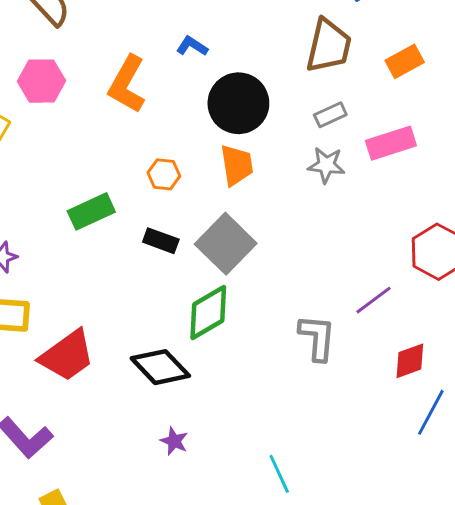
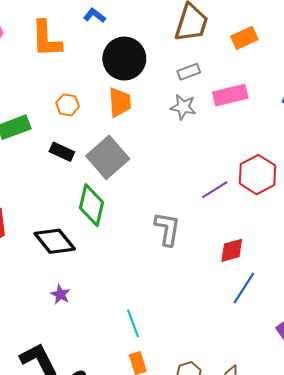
orange L-shape: (127, 84) -> (46, 39), turned -36
purple line: (373, 300) -> (215, 190), moved
green diamond: (208, 312) -> (92, 205), turned -51

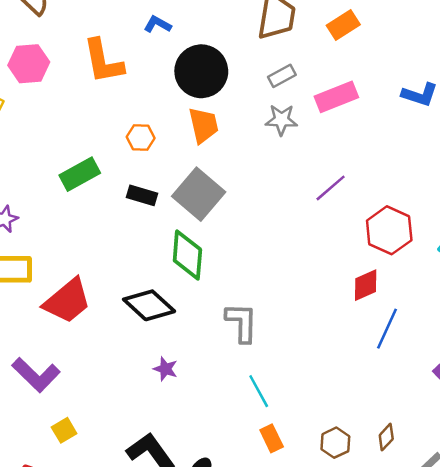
red hexagon: (258, 175) -> (389, 230), moved
purple line: (215, 190) -> (331, 188), moved
gray L-shape: (167, 229) -> (242, 322), moved

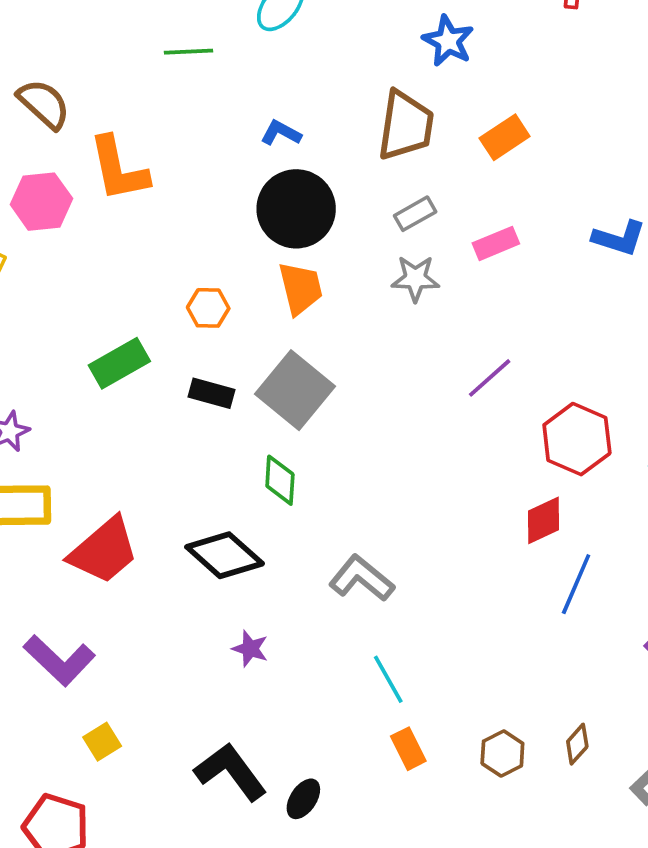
blue L-shape: (158, 24) -> (281, 133), moved
orange L-shape: (103, 61) -> (119, 169), moved
pink rectangle: (336, 97) -> (496, 243), size x0.7
green diamond: (187, 255) -> (280, 480), size x0.7
gray L-shape: (242, 322) -> (362, 578), turned -51

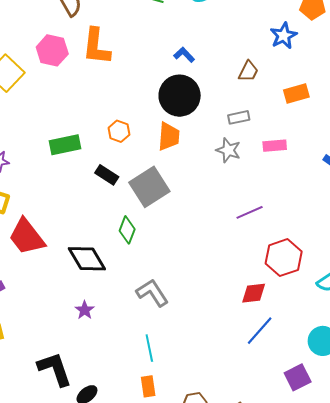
brown trapezoid: (406, 126) -> (248, 71), size x0.6
red trapezoid: (104, 551) -> (27, 237), turned 75

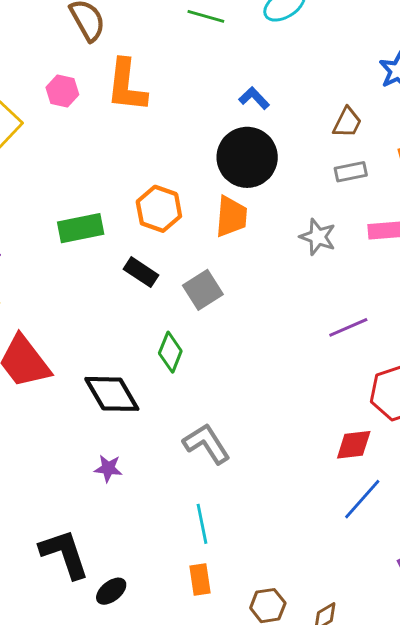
pink hexagon: (52, 50) -> (62, 91), size x0.7
gray rectangle: (239, 117) -> (351, 172), moved
orange hexagon: (119, 131) -> (159, 209), size x1.4
gray square: (149, 187) -> (203, 290), size x0.7
purple star: (85, 310) -> (108, 468), turned -30

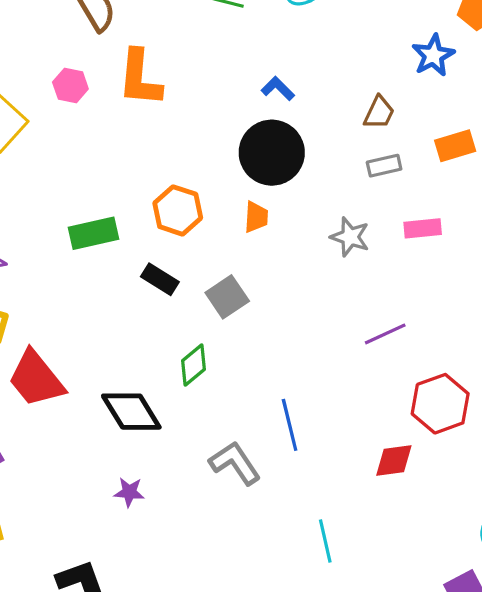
orange trapezoid: (231, 217) -> (256, 217), size x0.7
green diamond: (170, 352) -> (194, 365), turned 30
blue line: (362, 499) -> (290, 425), moved, turned -54
cyan line: (202, 524) -> (325, 541), moved

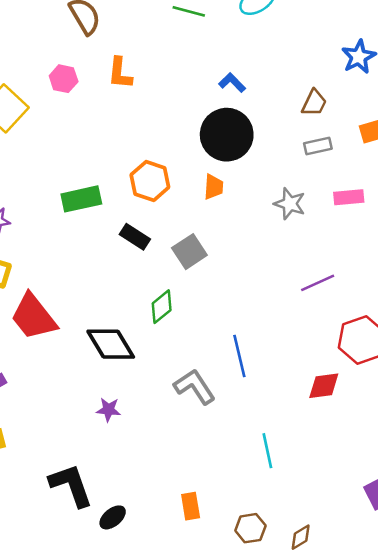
orange L-shape: (140, 78) -> (120, 73), size x0.7

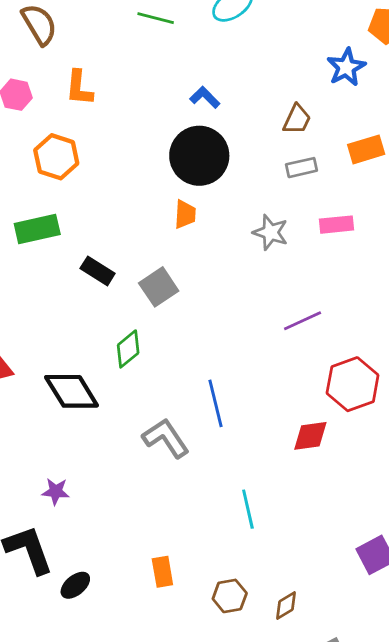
orange hexagon: (150, 181) -> (56, 157), moved
purple star: (108, 410) -> (56, 491), moved

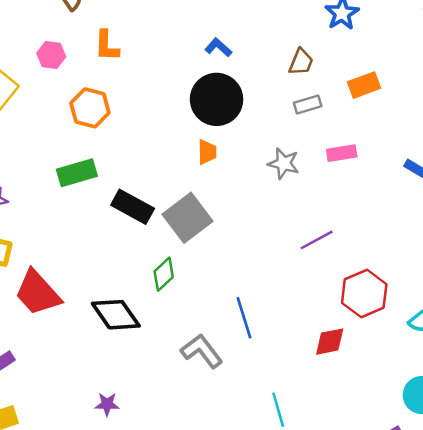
black rectangle: (98, 271) -> (133, 207), size x1.4
gray square: (159, 287) -> (188, 218), size x1.4

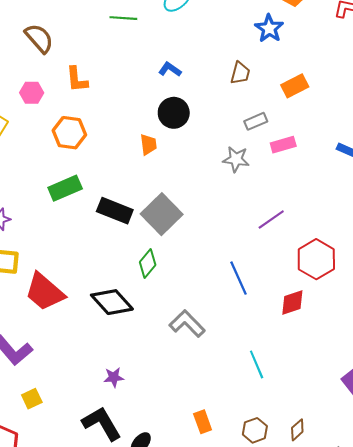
black circle: (217, 99) -> (174, 113), size x0.7
gray rectangle: (308, 104) -> (256, 121), moved
orange trapezoid: (207, 152) -> (148, 145), moved
blue line: (244, 318) -> (238, 278), moved

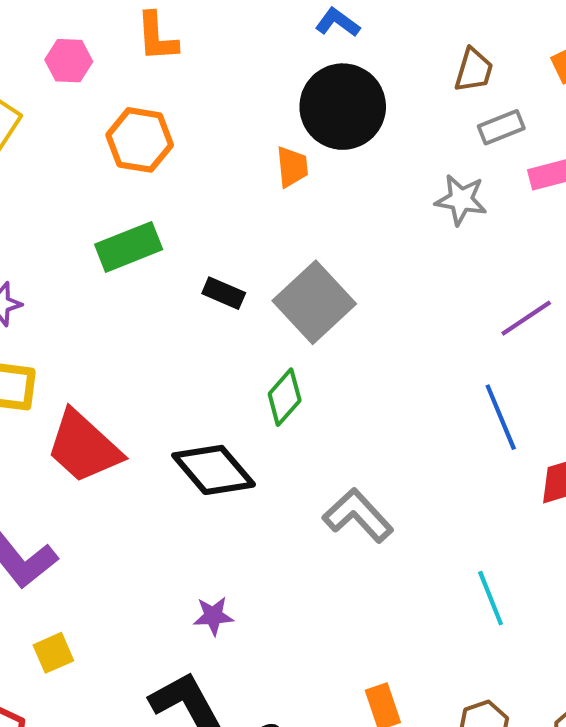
brown trapezoid: (240, 73) -> (474, 70), moved
black circle: (174, 113) -> (343, 107), size x1.4
black rectangle: (115, 211) -> (224, 293), size x0.6
blue line: (238, 278) -> (501, 417), moved

